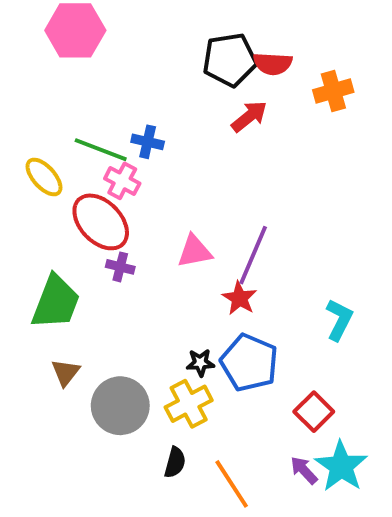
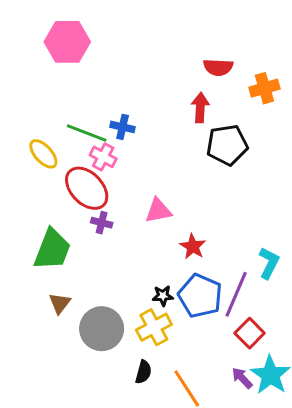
black pentagon: (230, 60) -> (227, 145), moved
red arrow: (249, 116) -> (200, 108), turned -48
purple line: (253, 255) -> (236, 294), moved

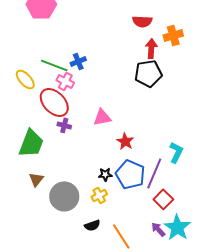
red arrow: (200, 108) -> (151, 48), moved
blue cross: (123, 127) -> (78, 61), turned -35
yellow cross: (154, 327) -> (99, 195), size x0.7
black semicircle: (143, 372) -> (92, 225), turned 56

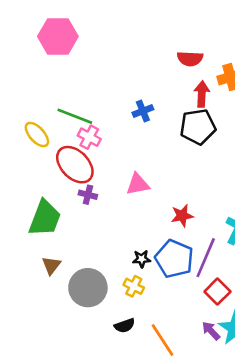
blue cross: (78, 61) -> (143, 111), moved
red star: (125, 141) -> (182, 216), moved, turned 30
yellow cross: (99, 195) -> (134, 286), turned -35

